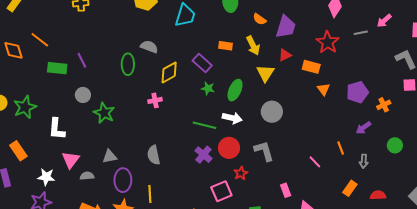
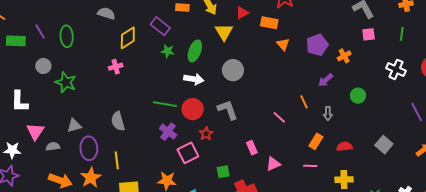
green ellipse: (128, 64) -> (67, 36), moved
green line: (204, 125) -> (165, 104), moved
purple cross: (203, 155) -> (168, 132), moved

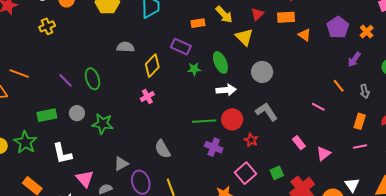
green rectangle: (16, 41) -> (47, 115), moved
green ellipse: (195, 51) -> (220, 62), turned -30
pink square: (188, 153) -> (245, 173), moved

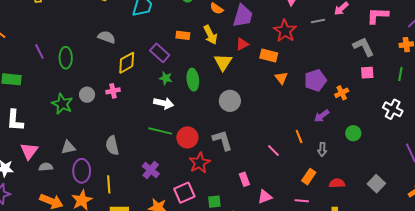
white arrow: (226, 90) -> (164, 103), moved
gray circle: (77, 113) -> (87, 95), moved
red star: (251, 140) -> (199, 163), size x1.5
purple cross: (214, 147) -> (151, 170), moved

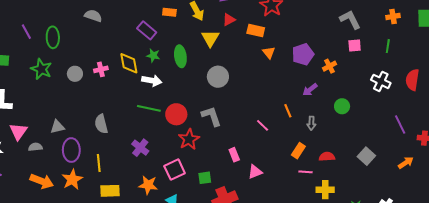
yellow diamond: (127, 63) -> (129, 63), moved, turned -70
green star: (62, 104) -> (41, 69), moved
pink line: (302, 201) -> (306, 172), moved

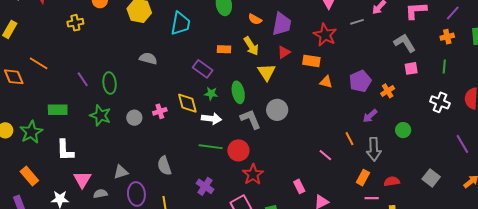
orange triangle: (269, 53) -> (326, 82), turned -32
gray L-shape: (211, 116) -> (250, 119), moved
gray arrow: (311, 123) -> (374, 149), size x1.6

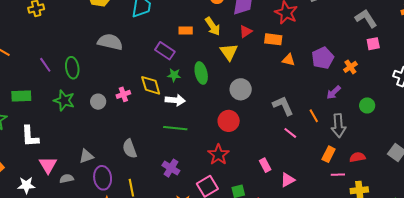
gray semicircle: (148, 58) -> (110, 42), size x1.4
gray L-shape: (250, 119) -> (283, 106), moved
red circle: (238, 150) -> (229, 121), moved

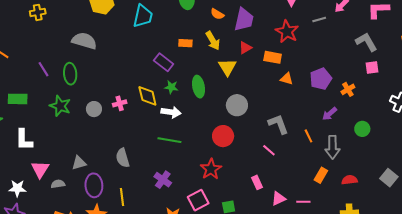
gray semicircle: (110, 42) -> (84, 41), moved
pink line: (290, 133) -> (269, 150), moved
pink line: (338, 175) -> (303, 202), moved

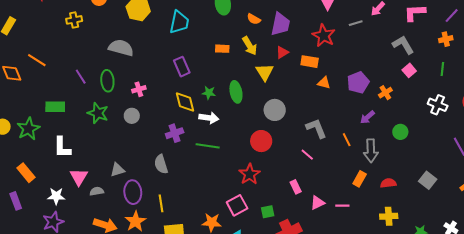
purple rectangle: (164, 62) -> (182, 67), moved, turned 30
pink square: (372, 68) -> (409, 70), turned -32
pink cross: (120, 103) -> (139, 89), moved
purple cross: (163, 180) -> (175, 133), moved, turned 36

